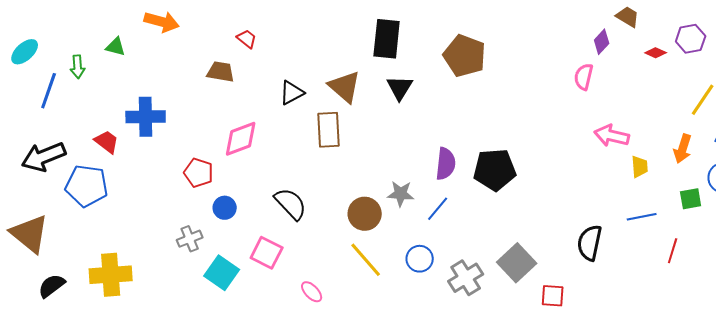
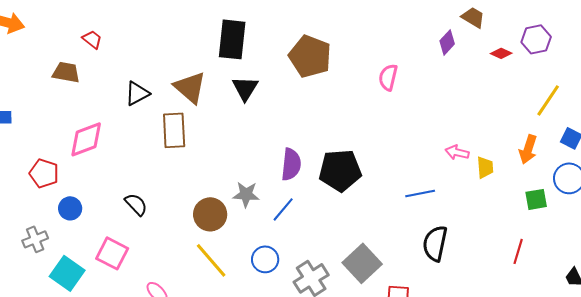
pink semicircle: (584, 77) -> (388, 77), moved
pink arrow: (612, 136) -> (457, 152), moved, size x0.7
black semicircle: (291, 204) -> (136, 204), size x0.7
blue line: (642, 217) -> (420, 193), moved

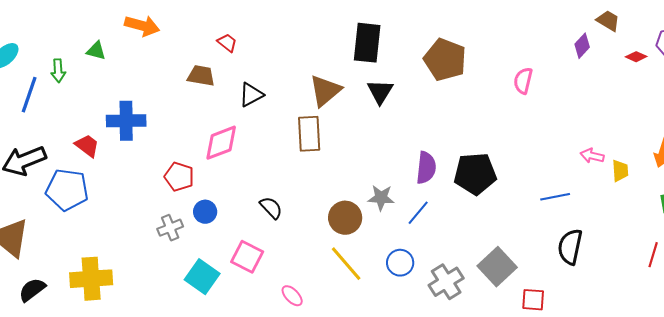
brown triangle: (190, 87) -> (325, 91), turned 39
black triangle: (137, 93) -> (251, 95), moved
gray cross: (35, 239) -> (170, 228), moved

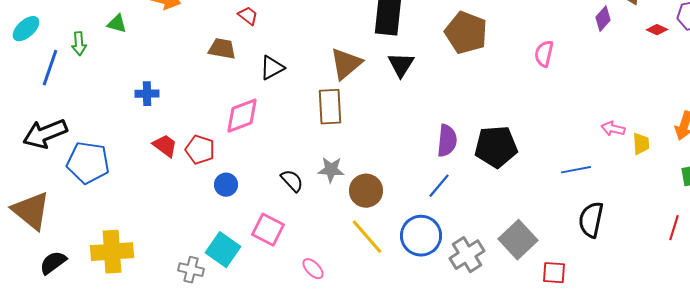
blue cross: (126, 121) -> (147, 94), size x0.6
red trapezoid: (87, 146) -> (165, 146), moved
gray star: (381, 198) -> (331, 170), moved
gray cross: (170, 228) -> (191, 270), moved, turned 35
blue circle: (400, 263) -> (421, 236), size x1.5

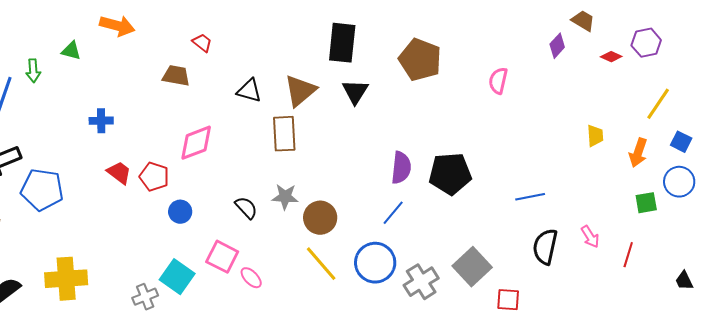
black triangle: (272, 68) -> (249, 91), moved, turned 44
pink arrow: (613, 129) -> (590, 237), moved, turned -135
yellow trapezoid: (641, 144) -> (595, 136), moved
pink ellipse: (313, 269) -> (251, 278), moved
gray cross: (191, 270) -> (145, 297), turned -35

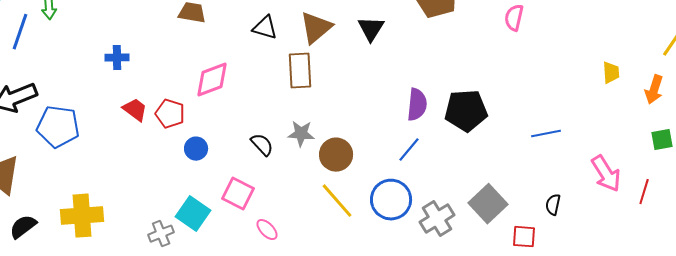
pink arrow: (590, 237) -> (606, 174), size x1.6
black semicircle: (545, 247) -> (553, 205), moved, size x0.6
pink ellipse: (251, 278) -> (267, 230), moved

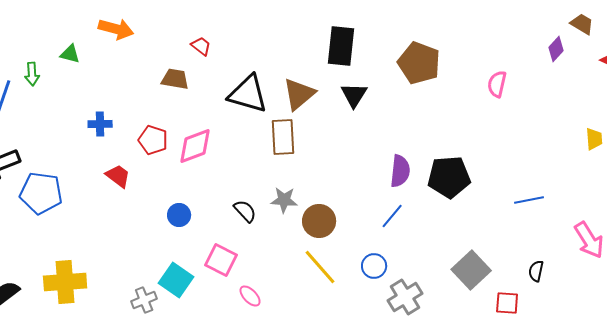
black triangle: (265, 28) -> (248, 94), size x1.6
red pentagon: (170, 114) -> (153, 140), moved
blue circle: (391, 200) -> (374, 266), size x0.6
gray cross: (437, 219) -> (405, 297), moved

